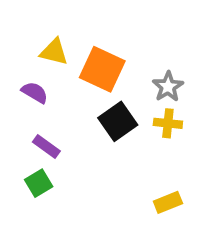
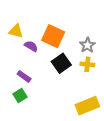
yellow triangle: (54, 52) -> (16, 31), moved
purple semicircle: (35, 92) -> (31, 46), moved
yellow rectangle: (168, 202) -> (87, 106), size x1.6

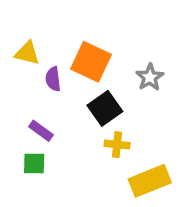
purple semicircle: (31, 46) -> (53, 79), turned -128
yellow cross: (87, 64) -> (117, 145), moved
green square: (20, 95) -> (34, 164), turned 32

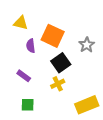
yellow triangle: (27, 53) -> (21, 23), moved
yellow cross: (117, 145) -> (58, 84), moved, turned -32
green square: (34, 164) -> (28, 105), moved

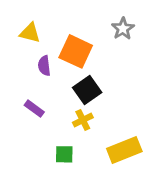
gray star: (87, 45) -> (123, 29), moved
green square: (28, 105) -> (64, 154), moved

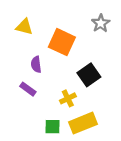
purple semicircle: (44, 66) -> (36, 64), moved
black square: (87, 90) -> (89, 75), moved
yellow rectangle: (124, 150) -> (83, 123), moved

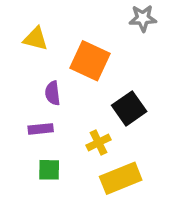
gray star: (101, 23) -> (143, 18), moved, turned 30
purple rectangle: (28, 89) -> (41, 129), turned -42
green square: (53, 127) -> (49, 170), moved

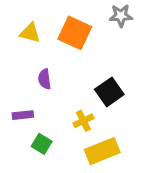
orange square: (90, 61) -> (75, 33), moved
purple rectangle: (41, 129) -> (23, 115), moved
green square: (49, 170) -> (42, 144), turned 30

